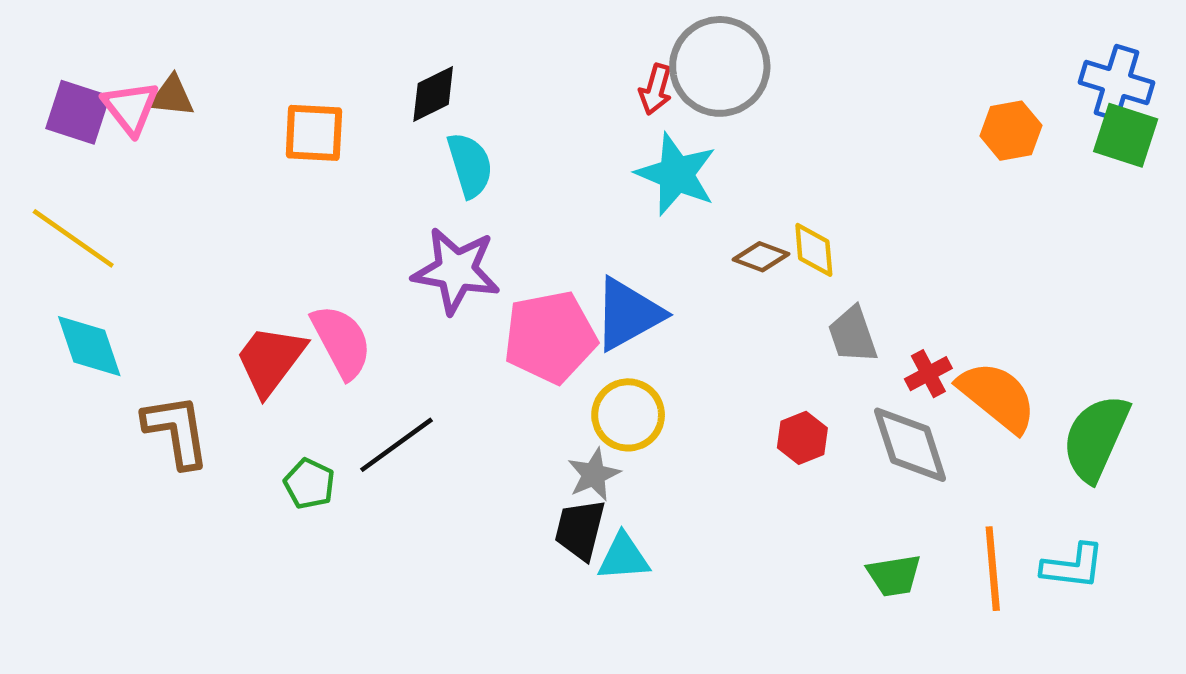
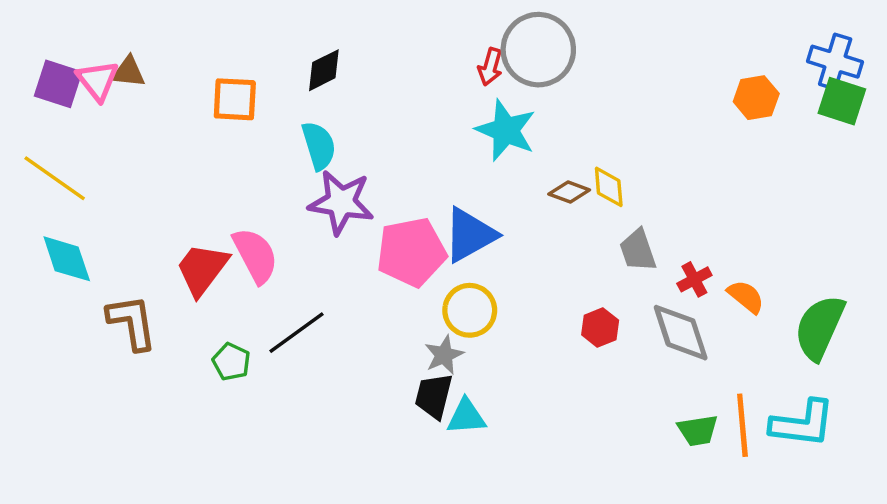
cyan semicircle: (470, 165) -> (319, 146), moved
orange semicircle: (997, 397) -> (746, 297), size x0.6
cyan L-shape: (1073, 566) -> (802, 424), size x1.4
green trapezoid: (894, 575) -> (698, 430), moved

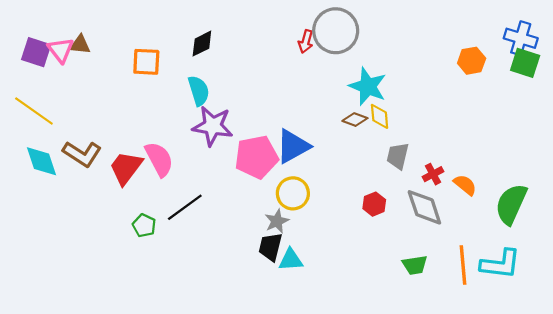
cyan star: (506, 130) -> (368, 86), moved
gray trapezoid: (638, 250) -> (398, 156), turned 32
brown L-shape: (132, 322) -> (82, 154), moved, turned 132
green trapezoid: (698, 430) -> (415, 265), moved

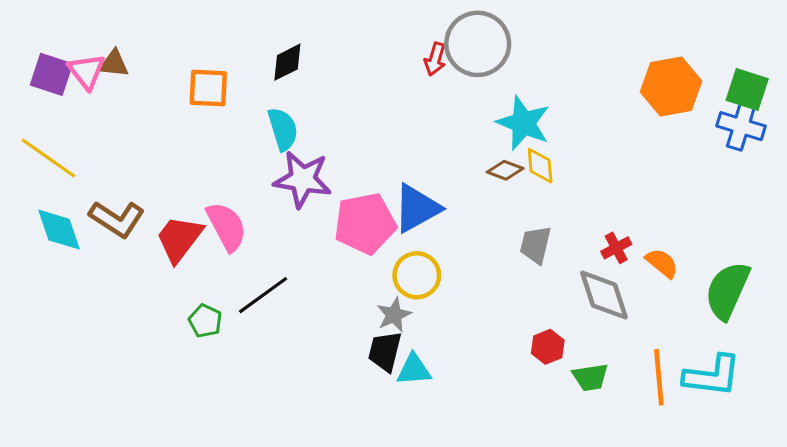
blue cross: (521, 38) -> (741, 126), moved
orange hexagon: (472, 61) -> (671, 86), size x1.5
gray trapezoid: (398, 156) -> (536, 245), moved
red hexagon: (374, 204) -> (548, 347), moved

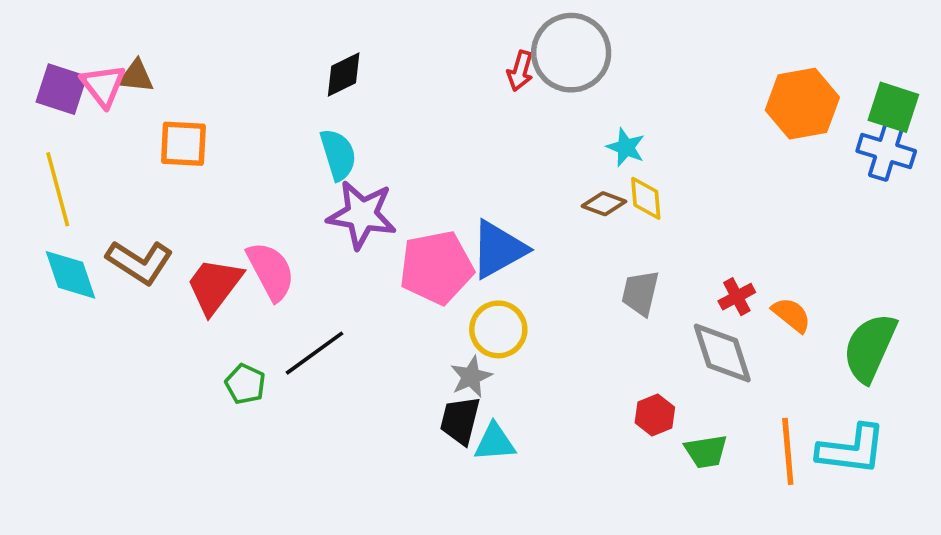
orange square: (208, 88) -> (183, 144), moved
cyan star: (523, 123) -> (626, 147), size x0.6
yellow line: (48, 158) -> (58, 189), turned 40

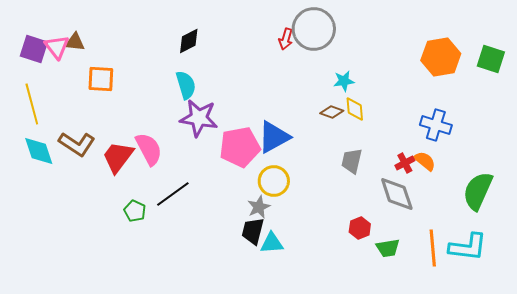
cyan star: (626, 147) -> (344, 81), turned -30
blue cross: (886, 151) -> (436, 125), moved
orange semicircle: (791, 315) -> (425, 161), moved

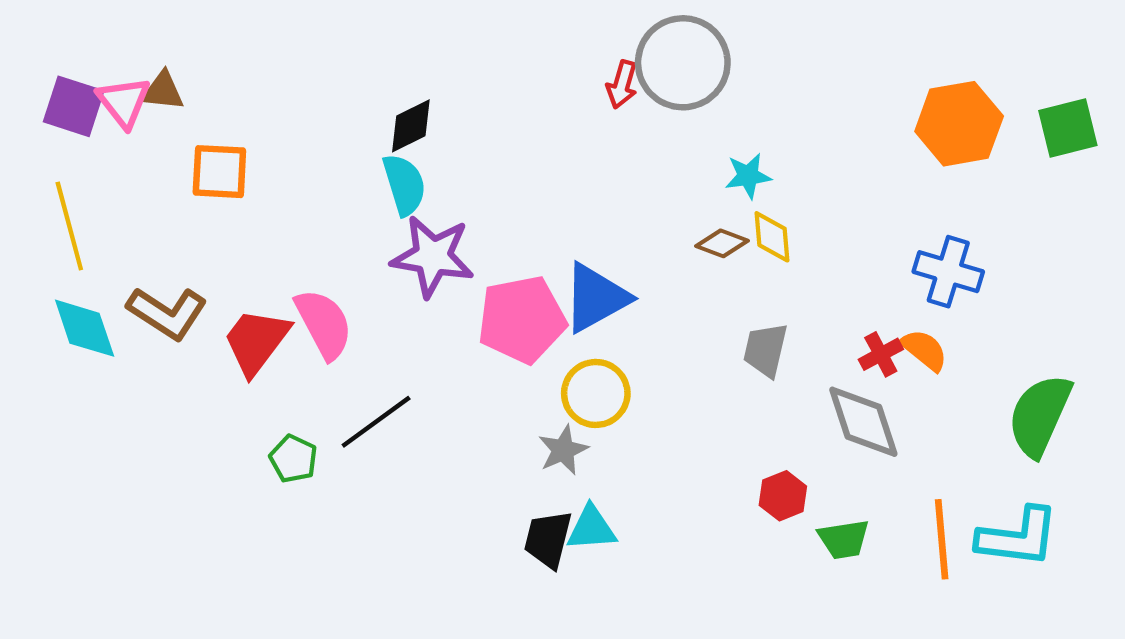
black diamond: (189, 41) -> (411, 126), moved
green square: (491, 59) -> (1068, 128), turned -32
black trapezoid: (253, 231) -> (548, 539), moved

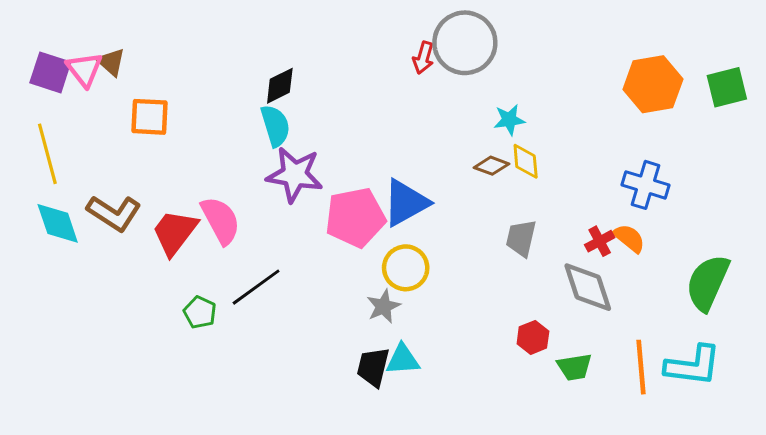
brown triangle: (163, 91) -> (111, 62), turned 36

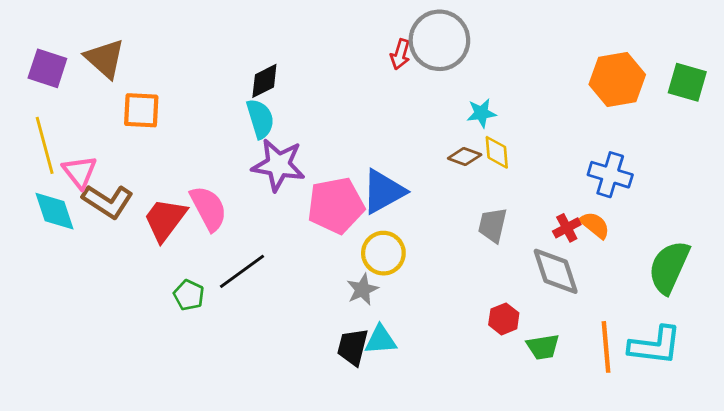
brown triangle: (111, 62) -> (105, 59), size x1.5
pink triangle: (84, 69) -> (80, 172), moved
green square: (727, 87) -> (687, 82), turned 30

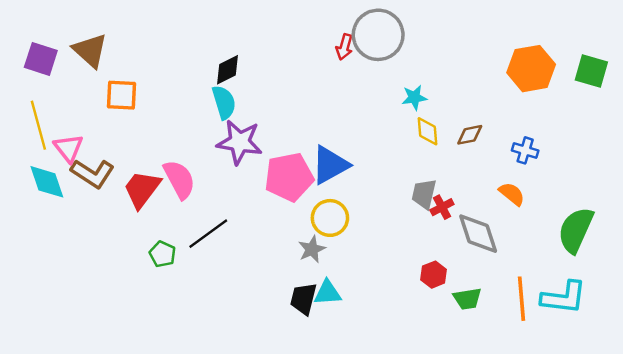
brown diamond: (465, 157) -> (470, 135), moved, turned -32
blue cross: (610, 175) -> (525, 150), size x0.7
red cross: (567, 228) -> (442, 207), moved

